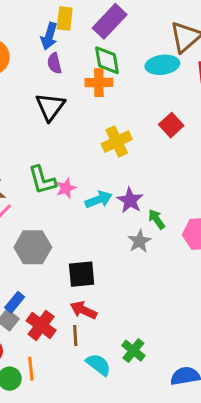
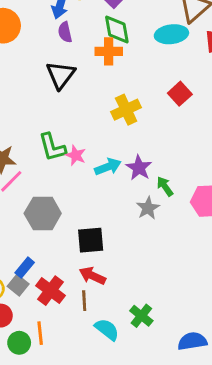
pink star: (66, 188) -> (76, 155), turned -30

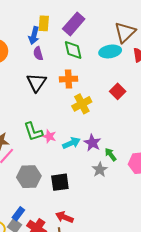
orange cross: (109, 51) -> (69, 79), moved
black square: (91, 240) -> (60, 182), moved

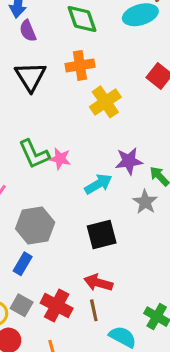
cyan arrow: (71, 143) -> (98, 184), moved
purple star: (92, 143) -> (129, 161), turned -30
black square: (60, 182) -> (102, 235), moved
blue rectangle: (18, 214) -> (23, 264), moved

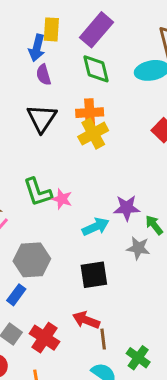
yellow cross: (105, 102) -> (93, 134), moved
gray star: (145, 202) -> (138, 248), turned -30
brown line: (94, 310) -> (103, 339), moved

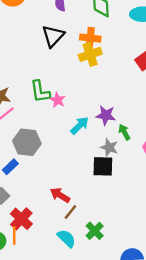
cyan arrow: (96, 227) -> (80, 125), turned -30
black square: (94, 275) -> (103, 166), moved
red cross: (44, 338) -> (21, 219), moved
brown line: (103, 339) -> (70, 212), turned 35

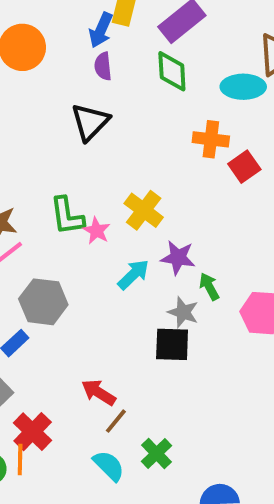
orange cross: (90, 38) -> (211, 139), moved
yellow cross: (90, 54) -> (144, 210), moved, turned -35

